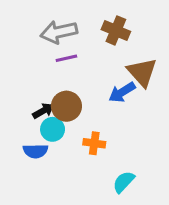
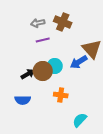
brown cross: (116, 30) -> (63, 22), moved
gray arrow: (59, 32) -> (38, 23), size x0.6
cyan circle: (53, 129) -> (55, 66), moved

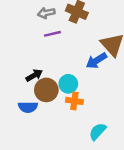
cyan circle: (55, 66) -> (68, 84), moved
brown circle: (43, 71) -> (46, 90), moved

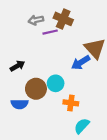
purple line: (52, 34) -> (50, 32), moved
black arrow: (34, 75) -> (17, 66), moved
orange cross: (74, 101) -> (71, 103), moved

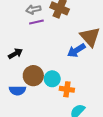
purple line: (50, 32) -> (36, 22), moved
cyan circle: (56, 83) -> (52, 79), moved

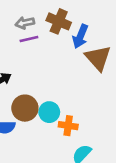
blue arrow: (76, 50) -> (80, 36), moved, turned -36

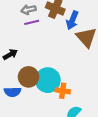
cyan circle: (49, 112) -> (48, 80), size x1.5

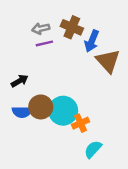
orange cross: (63, 91) -> (81, 123), turned -32
blue semicircle: (12, 92) -> (22, 112), moved

